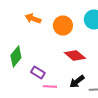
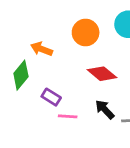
orange arrow: (33, 18) -> (42, 49), moved
black arrow: (77, 82) -> (105, 109), turned 84

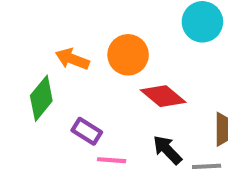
orange circle: (86, 33) -> (128, 55), moved

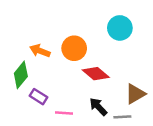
purple rectangle: (87, 131) -> (39, 97), moved

